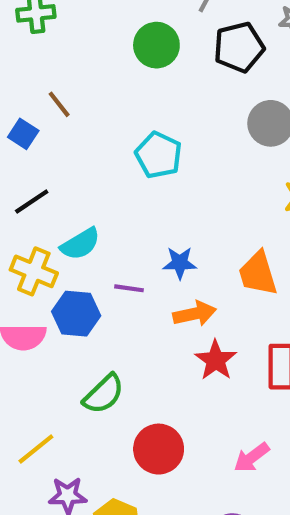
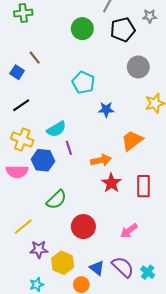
cyan semicircle: (80, 244) -> (56, 129), moved
blue star: (180, 263) -> (106, 109), moved
orange trapezoid: (258, 273) -> (132, 141), turned 70
purple line: (129, 288) -> (69, 148), turned 64

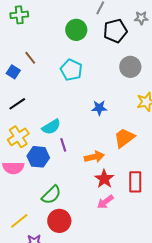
cyan pentagon: (83, 83) -> (71, 70), moved
yellow cross: (22, 140) -> (18, 137), turned 35
red circle: (83, 227) -> (59, 221), moved
pink arrow: (129, 231) -> (105, 202), moved

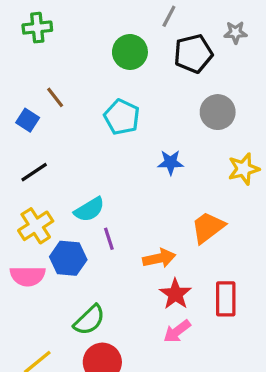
blue star: (99, 108) -> (171, 162), moved

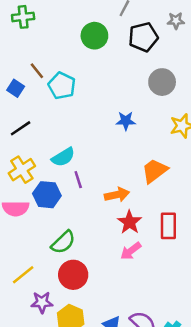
cyan pentagon: (122, 117) -> (62, 86), moved

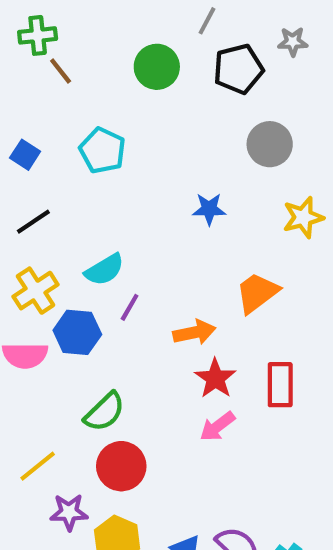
brown line: (37, 71) -> (61, 71), moved
purple line: (78, 180) -> (130, 307), turned 48

